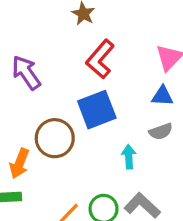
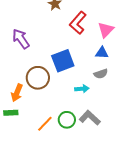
red L-shape: (100, 59) -> (78, 23), moved
cyan arrow: (129, 157) -> (82, 89), turned 88

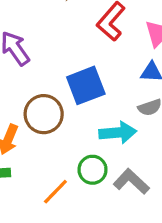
cyan arrow: (82, 89) -> (118, 133), size x1.5
green circle: (67, 120) -> (93, 170), moved

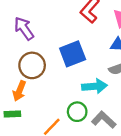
brown circle: (44, 114) -> (32, 65), moved

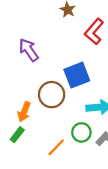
brown circle: (32, 65) -> (52, 95), moved
green rectangle: (12, 114) -> (17, 135), turned -49

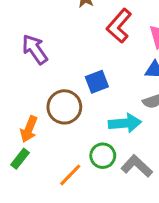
blue square: (77, 75) -> (97, 82), size x0.7

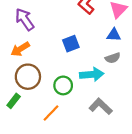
brown circle: (64, 107) -> (28, 77), moved
orange arrow: (29, 129) -> (20, 49), moved, turned 36
green circle: (103, 156) -> (63, 85), moved

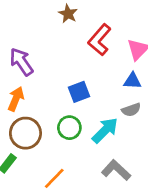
orange arrow: (20, 49) -> (16, 99), turned 144
cyan arrow: (92, 74) -> (105, 130), turned -40
green circle: (63, 85) -> (69, 128), moved

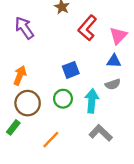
purple arrow: (21, 62) -> (24, 28), moved
cyan arrow: (105, 130) -> (92, 101), turned -40

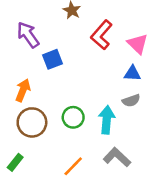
pink triangle: (118, 36) -> (138, 44), turned -30
blue square: (71, 70) -> (53, 59), moved
green rectangle: (13, 127) -> (15, 162), moved
orange line: (51, 140) -> (73, 166), moved

